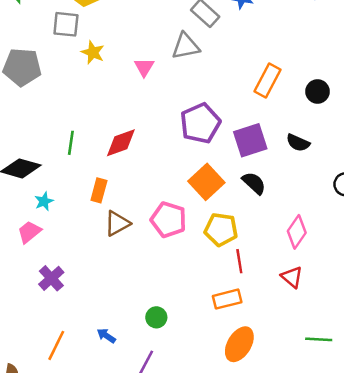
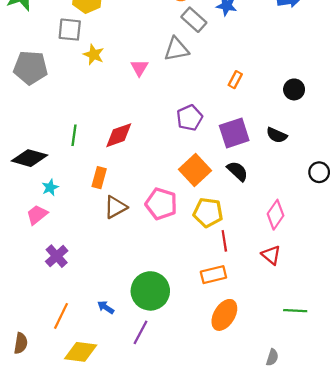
orange rectangle: (267, 80) -> (235, 80), moved, size x0.6
purple pentagon: (200, 123) -> (190, 118), size x0.7
green circle: (156, 317) -> (150, 291), size x2.0

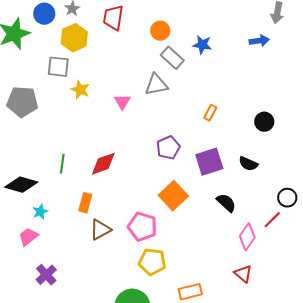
black semicircle: (237, 171) -> (226, 203), moved
yellow pentagon: (208, 213) -> (152, 262), moved
red line: (224, 241) -> (272, 220), moved, turned 54

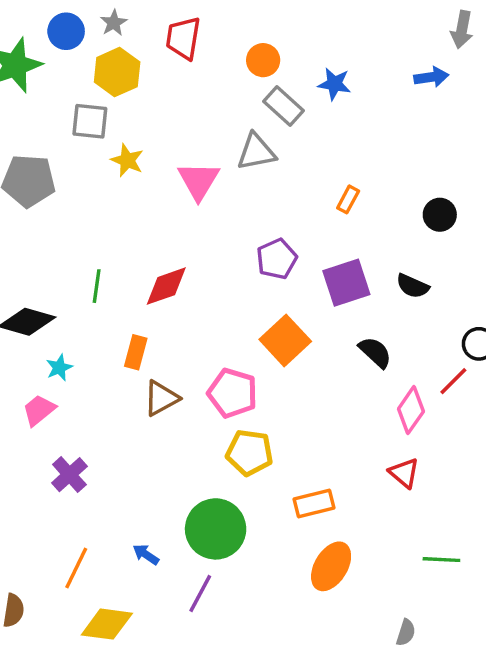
pink triangle: (122, 102) -> (199, 181), size x1.5

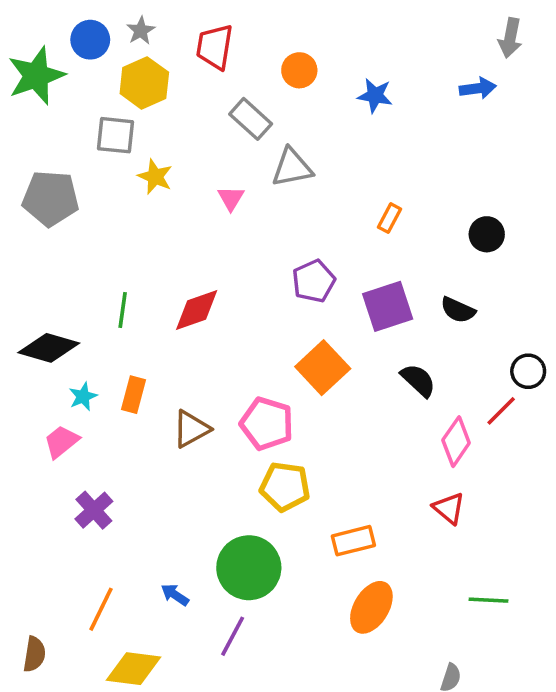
gray rectangle: (283, 106) -> (251, 119), moved
pink triangle: (199, 181) -> (231, 198), size x0.6
orange rectangle: (136, 352) -> (133, 395), moved

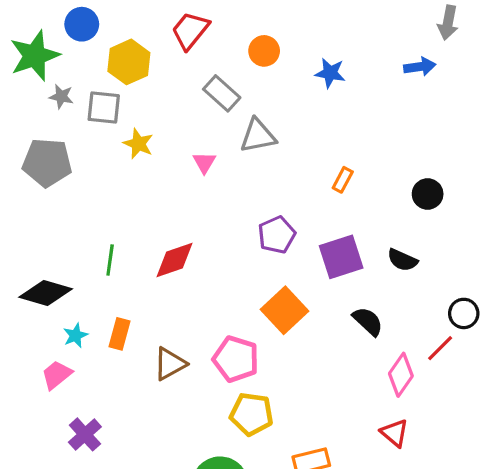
gray star: (141, 31) -> (61, 97), moved, turned -30
red trapezoid: (215, 47) -> (190, 30), turned 30

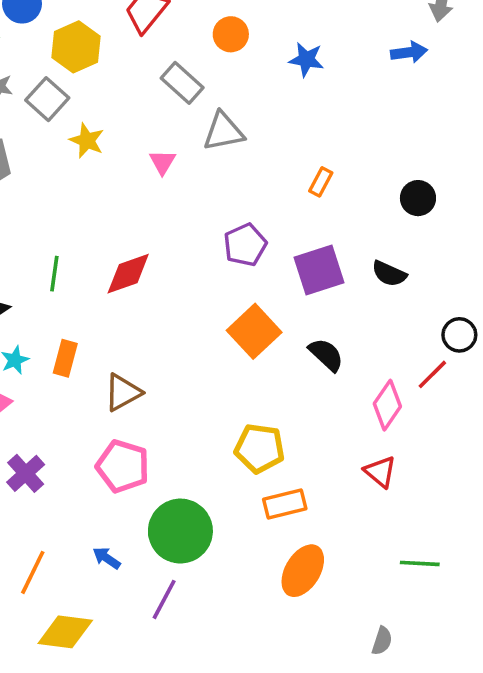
gray square: (104, 108) -> (47, 99), turned 36
black semicircle: (368, 321) -> (326, 355), moved
pink pentagon: (236, 359) -> (123, 466), moved
yellow pentagon: (252, 414) -> (260, 448), moved

